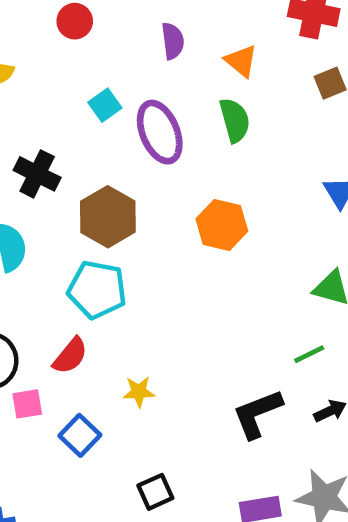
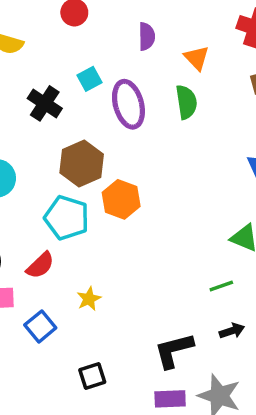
black cross: (37, 174) -> (45, 103), moved
orange hexagon: (222, 225) -> (121, 199), moved
yellow star: (139, 392) -> (89, 299), turned -30
black L-shape: (257, 414) -> (174, 350), moved

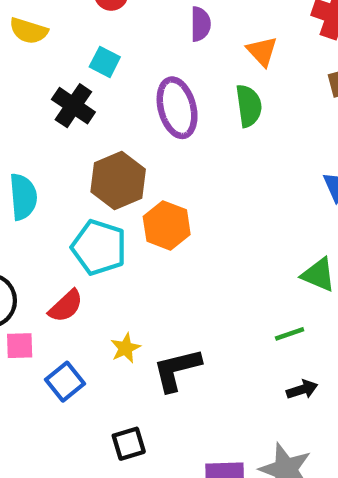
cyan square: (89, 79) -> (105, 62), moved, turned -35
black L-shape: (174, 350) -> (177, 370), moved

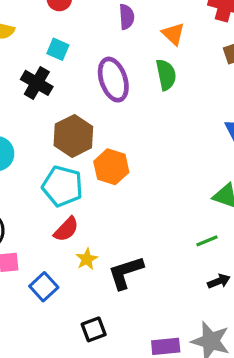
red semicircle: (66, 306) -> (66, 229), moved

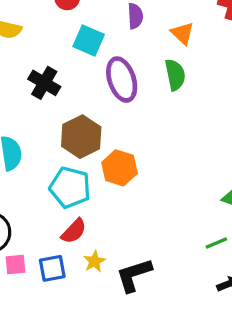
cyan square: (58, 49) -> (89, 40), moved, size x1.4
blue square: (44, 287) -> (52, 268), moved, turned 32

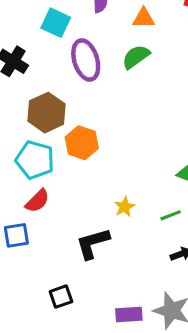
orange triangle: (182, 33) -> (144, 18), turned -45
green semicircle: (175, 75) -> (136, 57), turned -116
yellow star: (94, 261) -> (125, 207), moved

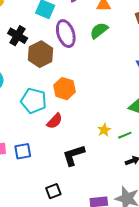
brown hexagon: (46, 113) -> (41, 54), moved
red semicircle: (37, 201) -> (55, 121), moved
yellow star: (125, 207) -> (104, 130), moved

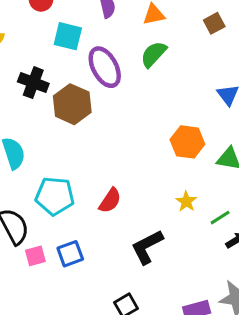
orange hexagon: (64, 89) -> (187, 142), moved
cyan pentagon: (34, 101) -> (55, 196), moved
green line: (125, 135) -> (220, 218), moved

